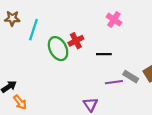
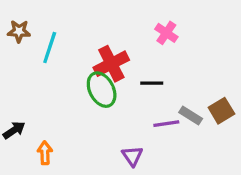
red cross: (76, 41) -> (111, 64), size x1.5
green ellipse: (58, 49) -> (102, 90), moved
orange arrow: (20, 102) -> (45, 153), moved, turned -144

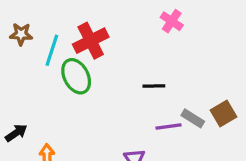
pink cross: (166, 33) -> (172, 21), moved
red cross: (111, 64) -> (91, 41), moved
green ellipse: (102, 90) -> (76, 76), moved

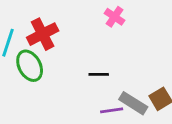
gray rectangle: (193, 118) -> (133, 103), size x1.4

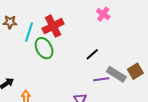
black line: (99, 74) -> (92, 54), turned -40

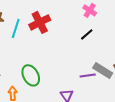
green ellipse: (44, 48) -> (31, 75), moved
black line: (92, 54) -> (87, 34), moved

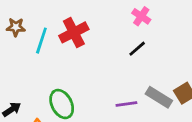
purple line: (88, 75) -> (126, 104), moved

